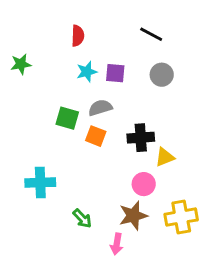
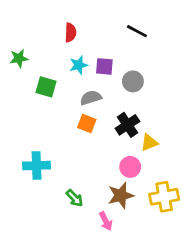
gray circle: (162, 75) -> (133, 81), moved
green square: (67, 118) -> (46, 87), moved
black cross: (141, 138) -> (127, 125), turned -30
pink arrow: (117, 244) -> (106, 221), turned -36

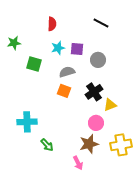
green arrow: (75, 198) -> (47, 145), moved

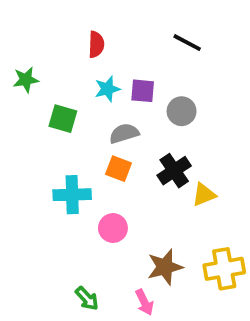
cyan cross: (27, 122) -> (72, 195), moved
pink circle: (96, 123) -> (113, 228), moved
green arrow: (47, 145) -> (87, 298), moved

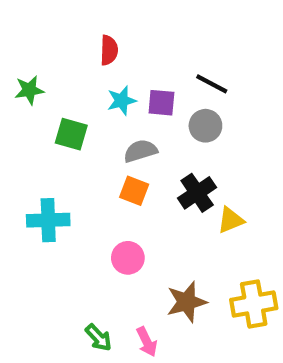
black line: (187, 43) -> (212, 84), moved
cyan cross: (72, 195) -> (48, 220), moved
pink arrow: (144, 302) -> (147, 342), moved

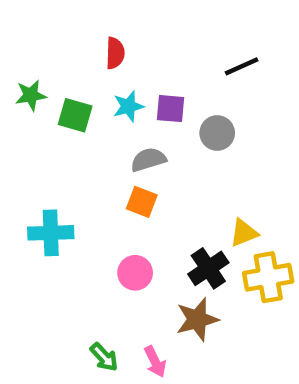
black line: (212, 84) -> (242, 66), moved, turned -52
green square: (71, 134) -> (75, 115), moved
black cross: (197, 193) -> (208, 268), moved
yellow cross: (254, 304) -> (268, 277), moved

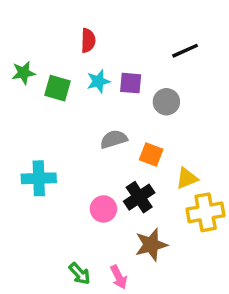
gray semicircle: (148, 160) -> (114, 139), moved
orange square: (142, 202) -> (151, 155), moved
black cross: (208, 268) -> (139, 197), moved

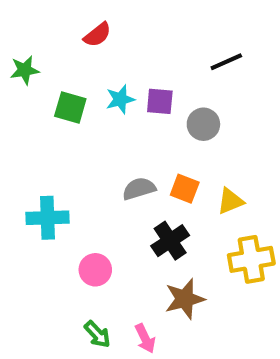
red semicircle: (88, 40) -> (97, 35), moved, turned 50
green star: (23, 73) -> (25, 70), moved
gray semicircle: (114, 139) -> (139, 189), moved
yellow triangle: (187, 178) -> (230, 201), moved
pink circle: (103, 209) -> (95, 270), moved

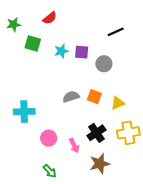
green star: (25, 70) -> (14, 24), moved
green square: (70, 108) -> (33, 44), moved
black cross: (170, 241) -> (96, 133), moved
brown star: (185, 299) -> (100, 164), moved
pink arrow: (145, 338) -> (74, 146), moved

